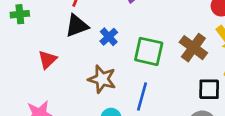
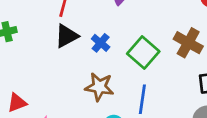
green square: (149, 51) -> (143, 53), turned 36
red triangle: (47, 60) -> (17, 103), moved, turned 30

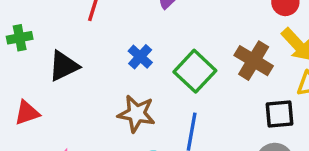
black triangle: (67, 36) -> (64, 66), moved
red triangle: (17, 103) -> (27, 113), moved

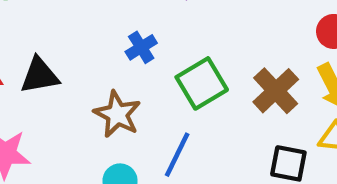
black triangle: (64, 66) -> (40, 75), moved

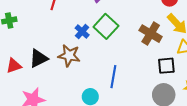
green square: (202, 83) -> (106, 26), moved
brown star: (117, 114) -> (69, 56), moved

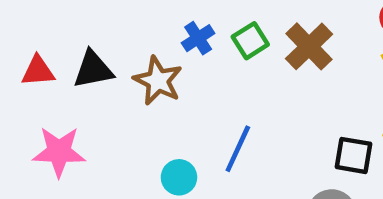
green square: (106, 26) -> (250, 41), size x0.7
brown cross: (151, 34) -> (309, 46), moved

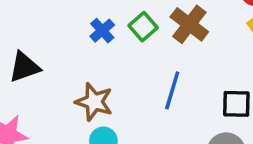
brown star: (158, 81) -> (94, 102), moved
blue line: (238, 149) -> (172, 90), moved

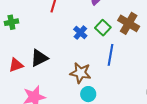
blue line: (172, 90) -> (110, 55), moved

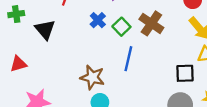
blue cross: (80, 33) -> (98, 20), moved
black triangle: (39, 58) -> (45, 30), moved, turned -48

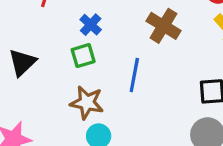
green square: (121, 27) -> (83, 56), moved, turned 30
black triangle: (45, 30) -> (22, 62), moved, turned 30

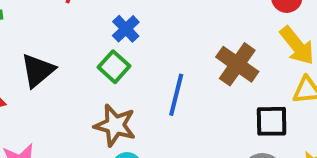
brown cross: (164, 26) -> (237, 64), moved
green square: (83, 56) -> (114, 67), turned -35

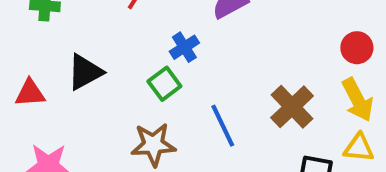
blue line: (176, 95) -> (223, 126), turned -51
brown star: (115, 125) -> (153, 145), turned -30

